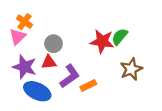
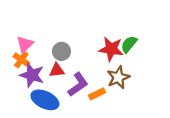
orange cross: (24, 22) -> (21, 60), moved
brown star: (131, 69) -> (118, 77), moved

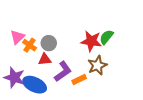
orange cross: (21, 60) -> (30, 45), moved
purple star: (32, 75) -> (14, 78), moved

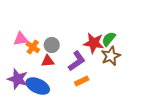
pink triangle: (17, 37) -> (21, 39), turned 35
brown star: (97, 65) -> (111, 56), moved
purple L-shape: (63, 71) -> (77, 61), moved

